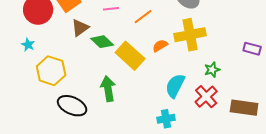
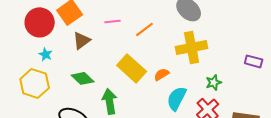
green diamond: (102, 42) -> (83, 78), moved
cyan star: (28, 45) -> (46, 54), moved
orange semicircle: (160, 46) -> (162, 74), moved
yellow hexagon: (51, 71) -> (35, 83), moved

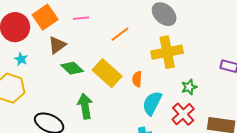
pink line: (113, 21) -> (81, 18), moved
orange semicircle: (162, 74) -> (137, 79), turned -56
green diamond: (83, 78) -> (72, 68), moved

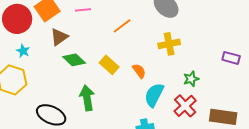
yellow cross: (167, 52) -> (169, 44), size x0.7
yellow rectangle: (107, 73) -> (109, 65), size x0.7
orange semicircle: (137, 79) -> (139, 71), turned 140

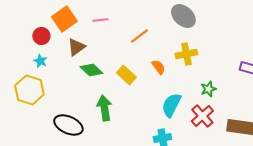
red circle: (17, 19) -> (41, 36), moved, size x0.6
orange semicircle: (139, 71) -> (158, 67), moved

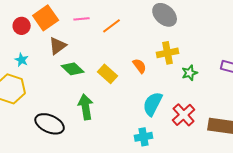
red circle: (41, 36) -> (22, 26), moved
orange line: (139, 36) -> (112, 26), moved
green star: (208, 89) -> (190, 73), moved

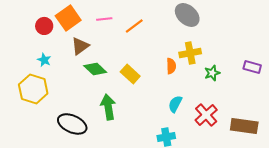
orange semicircle: (140, 66) -> (171, 66), moved, turned 35
cyan semicircle: (153, 104) -> (175, 104), size x0.7

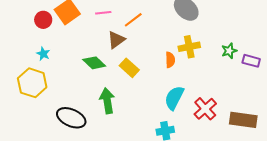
brown triangle: (80, 46) -> (116, 40), moved
green star: (212, 73) -> (229, 51), moved
cyan semicircle: (175, 104) -> (174, 98), size x1.4

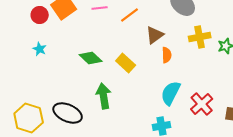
brown triangle: (116, 40) -> (155, 35), moved
yellow cross: (189, 47) -> (200, 37), moved
yellow hexagon: (32, 83) -> (29, 118), moved

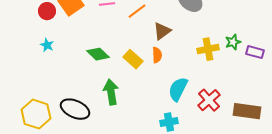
yellow cross: (200, 37) -> (208, 49), moved
orange semicircle: (167, 55) -> (157, 55), moved

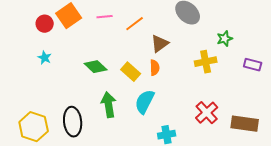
green star: (233, 42) -> (225, 39), moved
cyan semicircle: (178, 89) -> (145, 102), moved
black ellipse: (75, 109) -> (73, 122), turned 60

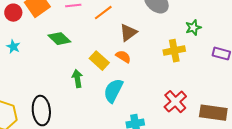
green diamond: (96, 67) -> (59, 39), moved
orange semicircle: (155, 68) -> (123, 57), turned -56
green arrow: (109, 105) -> (77, 79), moved, size x0.7

